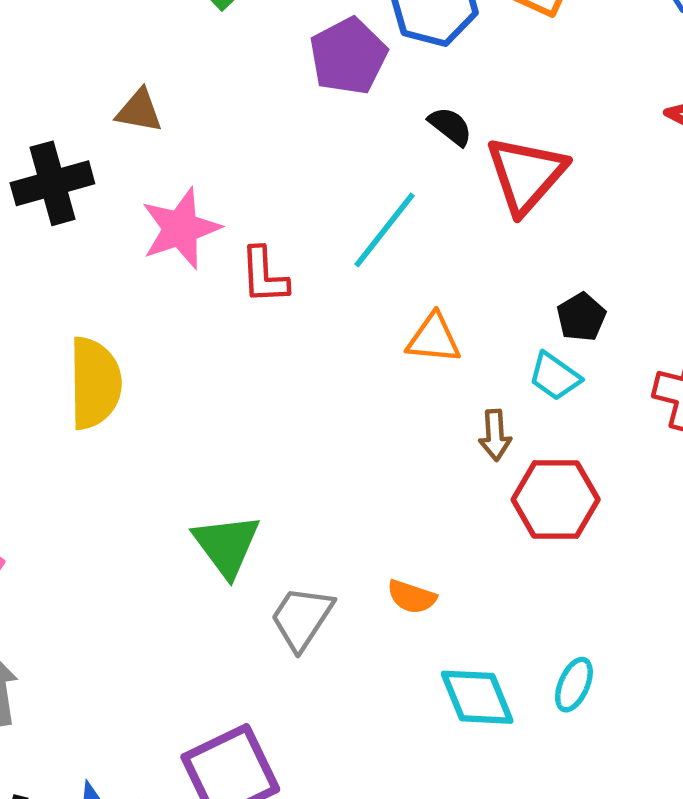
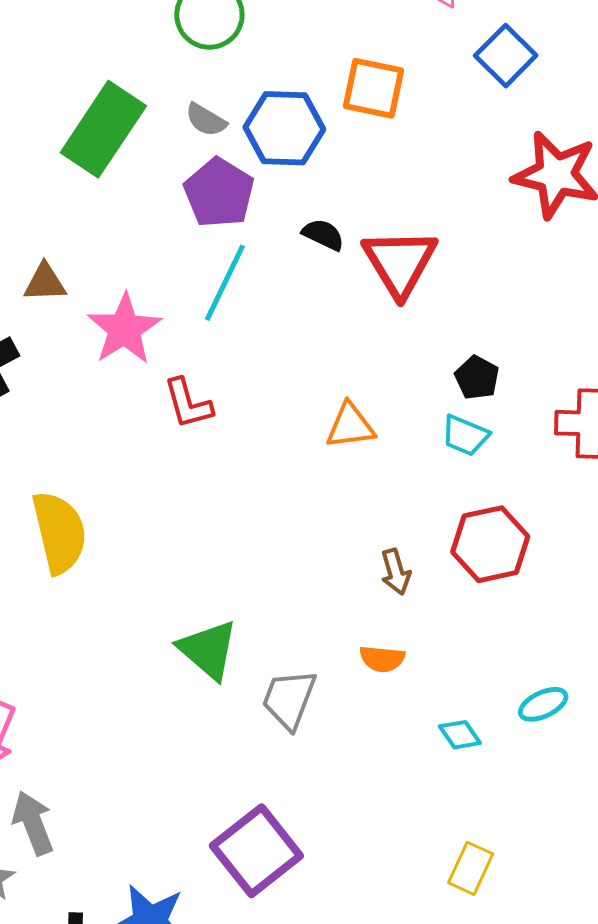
pink star: (181, 228) -> (124, 329), moved
cyan line: (385, 230) -> (225, 283), moved
brown arrow: (495, 435) -> (396, 572), moved
cyan ellipse: (574, 685) -> (543, 704), turned 54
cyan diamond: (477, 697) -> (460, 735), size x0.6

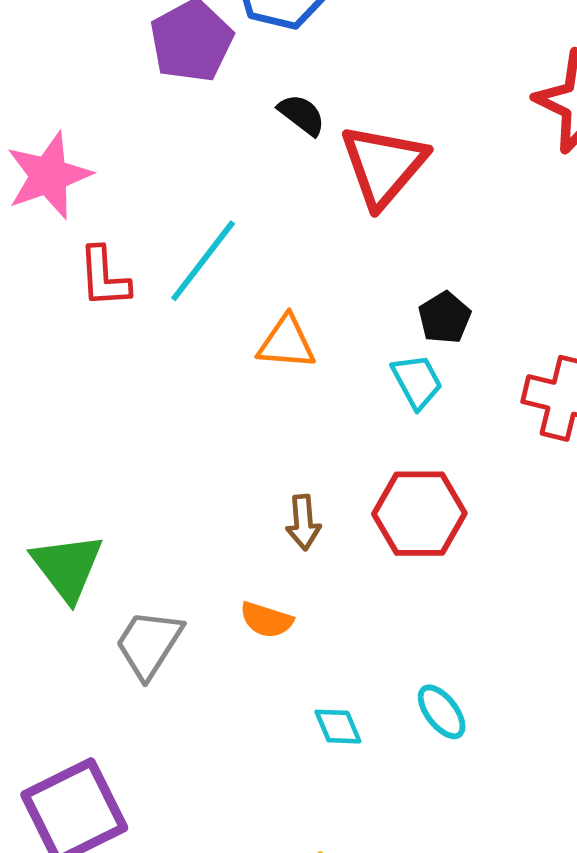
cyan line: (225, 283) -> (203, 261), moved
cyan trapezoid: (465, 435) -> (417, 381), turned -153
cyan ellipse: (543, 704) -> (442, 712), turned 66

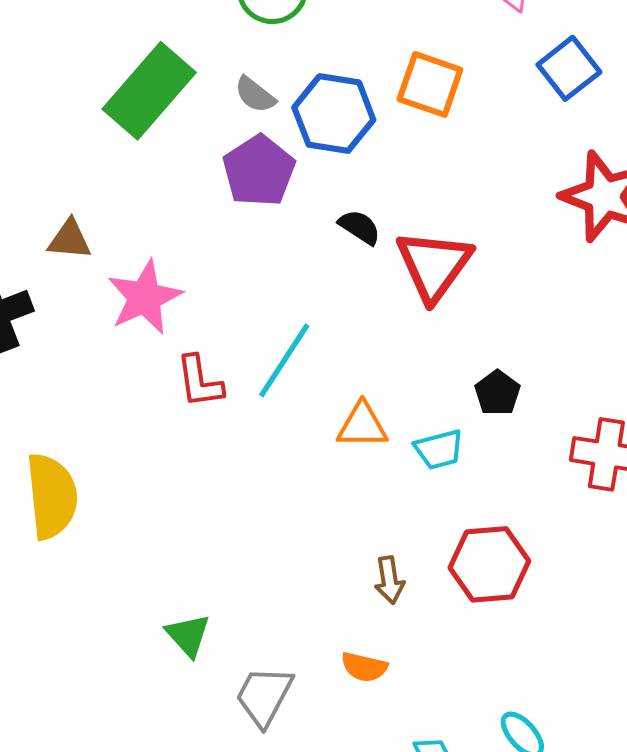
cyan trapezoid: (417, 381) -> (439, 449), moved, turned 108
green triangle: (67, 567) -> (188, 635), size x0.7

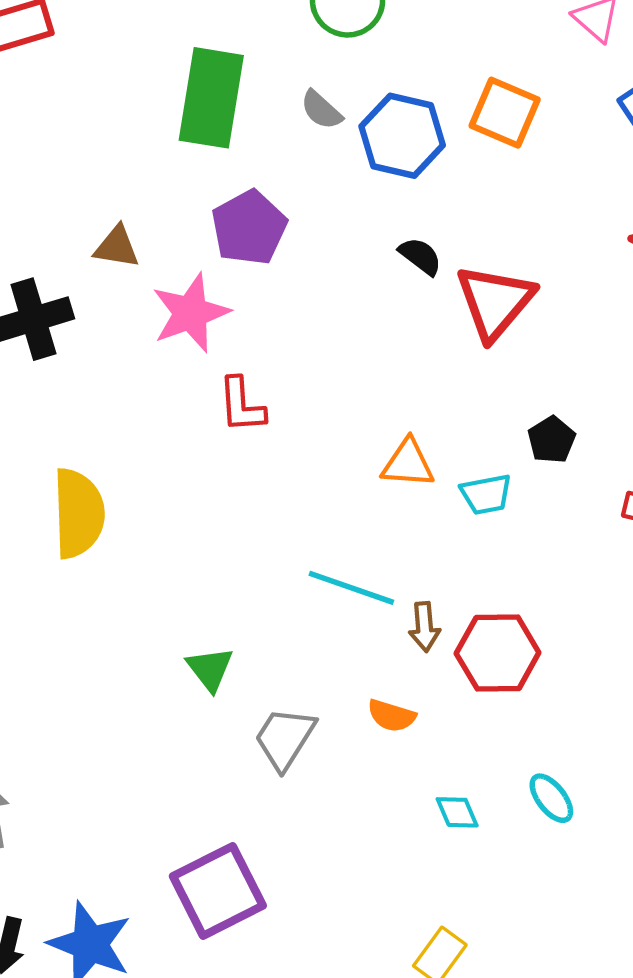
green rectangle: (149, 91) -> (211, 98), turned -36
purple pentagon: (259, 171) -> (249, 228), moved
cyan line: (284, 360) -> (351, 588), moved, turned 72
red hexagon: (489, 564) -> (498, 653), moved

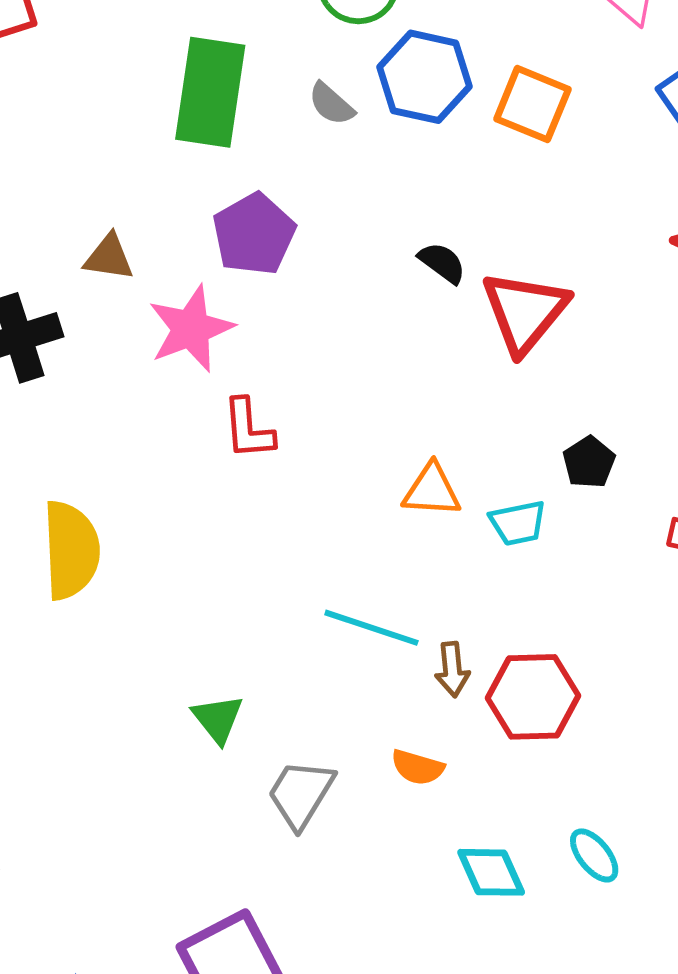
blue hexagon: (402, 136) -> (425, 77), moved
cyan diamond: (457, 812) -> (491, 872), size x1.4

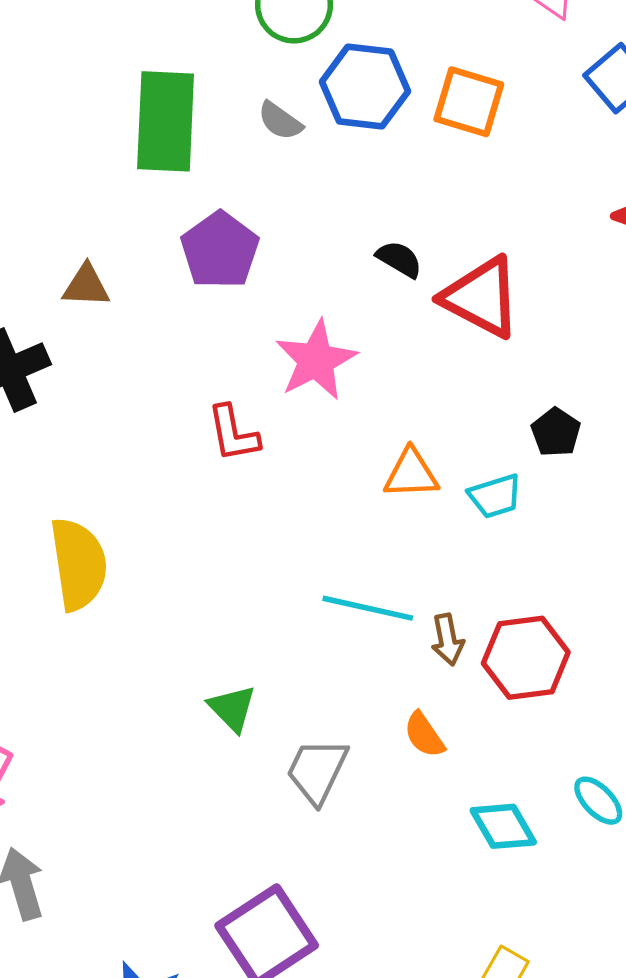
red triangle: (525, 312) -> (481, 297), turned -36
pink star: (191, 329) -> (316, 360), moved
orange semicircle: (418, 767) -> (424, 735), turned 45

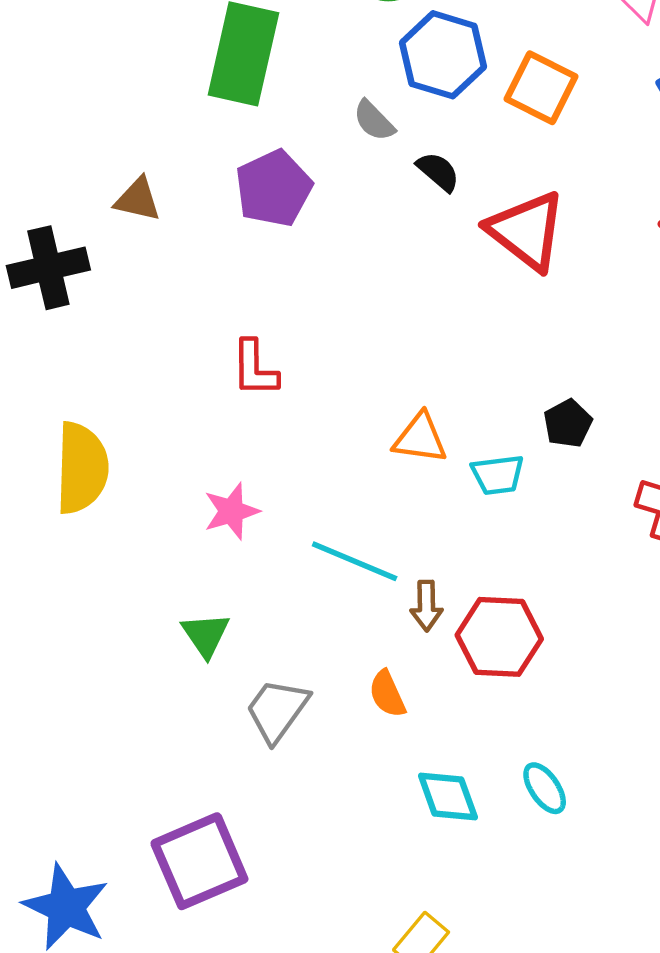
gray semicircle: (280, 121) -> (374, 121), moved
black semicircle: (399, 259) -> (438, 172), moved
red triangle: (481, 297) -> (527, 231), moved
pink star: (316, 360) -> (231, 511), moved, size x0.7

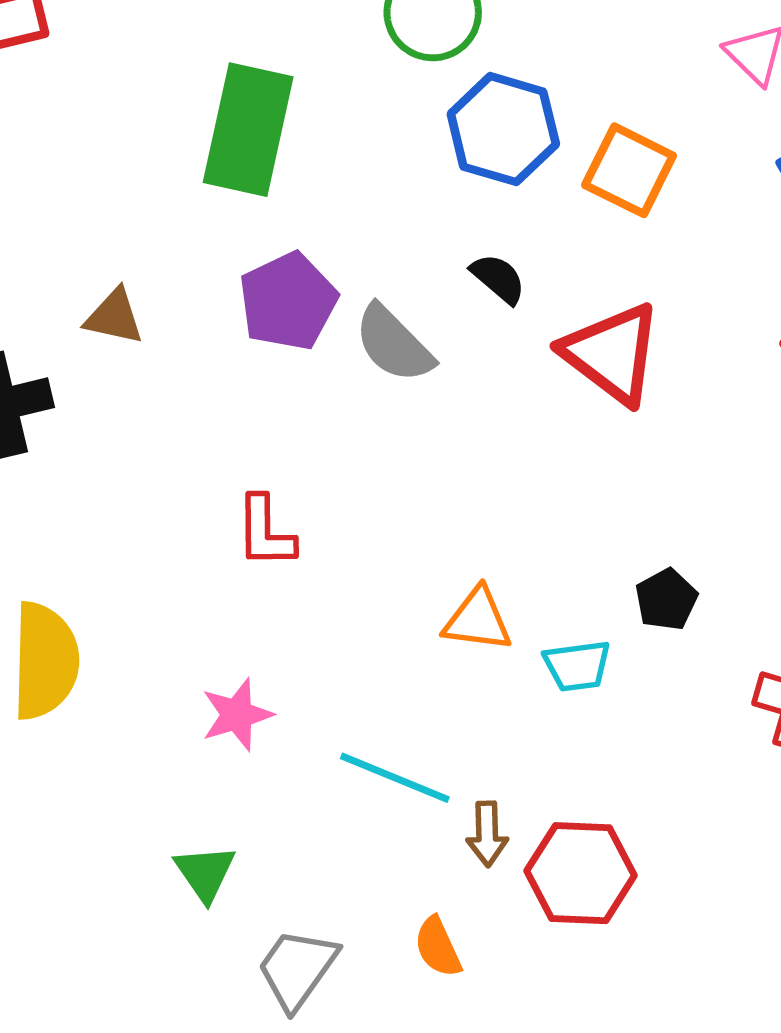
gray semicircle: (374, 121) -> (394, 344), moved, size x1.5

